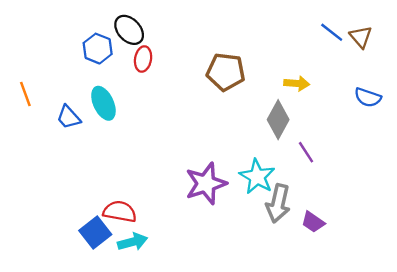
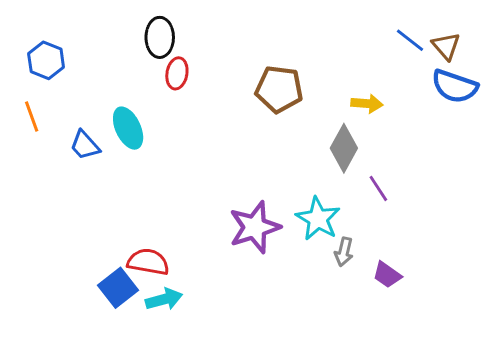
black ellipse: (129, 30) -> (160, 37), turned 44
blue hexagon: (98, 49) -> (46, 60), moved
blue semicircle: (368, 97) -> (455, 86), moved, size x1.4
gray arrow: (278, 203) -> (344, 252), size x0.6

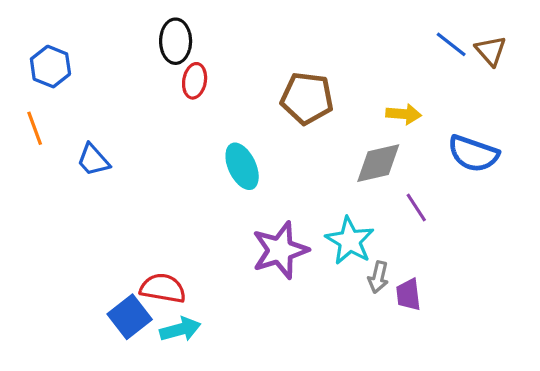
blue semicircle: (455, 86) -> (473, 154), moved
cyan ellipse: (128, 128) -> (242, 166), moved
gray diamond: (344, 148) -> (378, 163), turned 48
purple trapezoid: (387, 275) -> (408, 295), moved, turned 48

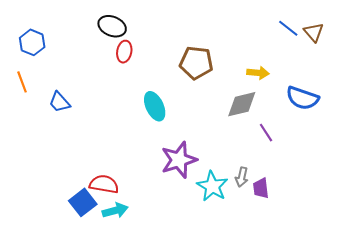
black ellipse: (176, 41) -> (112, 26), turned -68
cyan star: (350, 241) -> (212, 186), moved

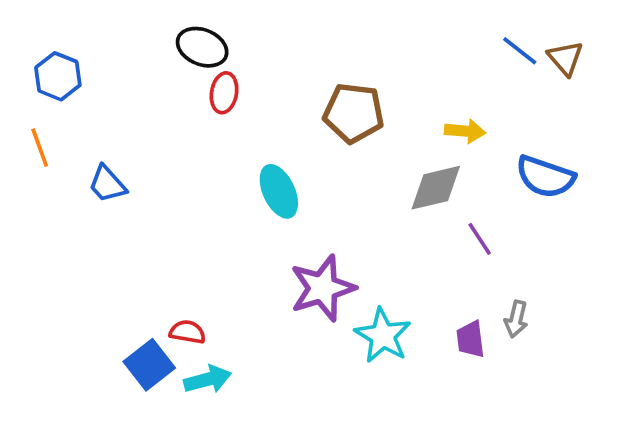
gray arrow: (242, 177) -> (516, 319), moved
red semicircle: (104, 184) -> (188, 332), size x0.7

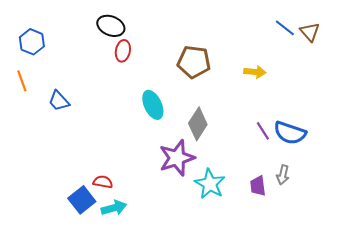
blue semicircle: (545, 177) -> (290, 133), moved
gray diamond: (436, 188) -> (198, 124), moved, turned -44

